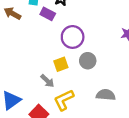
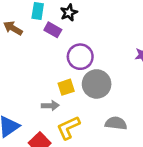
gray circle: (88, 61) -> (97, 84), size x1.5
gray arrow: (47, 81) -> (50, 106), turned -48

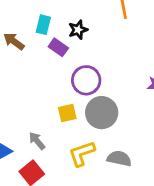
gray arrow: (50, 106) -> (37, 141), moved, turned -133
yellow L-shape: (68, 128) -> (82, 154), moved

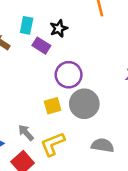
yellow L-shape: (82, 154) -> (53, 144), moved

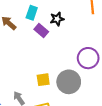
purple circle: (69, 75) -> (88, 58), moved

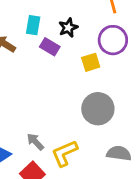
purple circle: (88, 58) -> (113, 40), moved
yellow square: (43, 80) -> (91, 62), moved

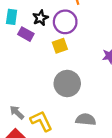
purple circle: (113, 40) -> (65, 22), moved
yellow L-shape: (65, 153) -> (41, 121), turned 90

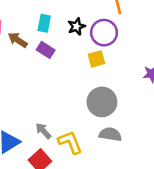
purple rectangle: (26, 34) -> (46, 50), moved
gray semicircle: (86, 119) -> (110, 134), moved

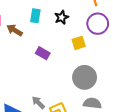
purple circle: (104, 33) -> (98, 24), moved
purple rectangle: (46, 50) -> (43, 53), moved

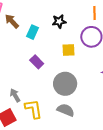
cyan rectangle: (35, 16) -> (33, 32), moved
purple rectangle: (43, 53) -> (37, 62), moved

